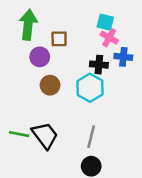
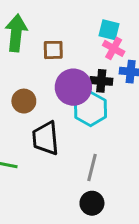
purple circle: (40, 57) -> (73, 87), moved, size x1.5
brown circle: (50, 85) -> (24, 101), moved
black trapezoid: (45, 135) -> (46, 138), moved, turned -148

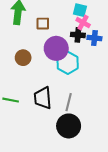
black cross: (101, 81) -> (78, 35), moved
black trapezoid: (46, 138) -> (43, 98), moved
black circle: (92, 203) -> (69, 126), size x1.5

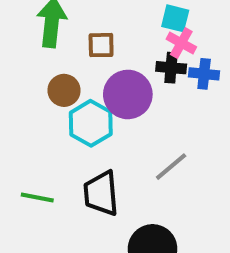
brown circle: (23, 58) -> (64, 90), moved
cyan hexagon: (68, 63) -> (91, 123), moved
gray line: (69, 102) -> (171, 167), moved, turned 36

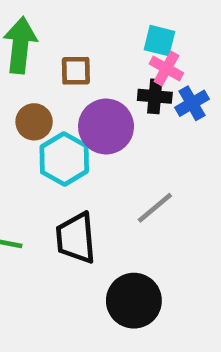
blue cross: (204, 74) -> (192, 103), turned -36

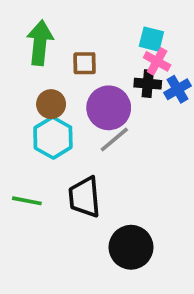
cyan hexagon: (64, 159) -> (53, 138), moved
gray line: (155, 208) -> (114, 139), moved

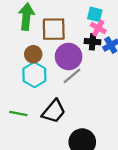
brown square: (85, 63) -> (54, 29), size x1.6
black trapezoid: (85, 197) -> (54, 111), turned -135

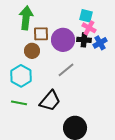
brown square: (54, 29) -> (41, 34), moved, size x0.7
purple circle: (69, 57) -> (63, 40), moved
cyan hexagon: (34, 75) -> (21, 76), moved

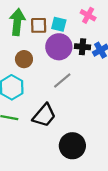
cyan square: (86, 16) -> (59, 24), moved
pink cross: (89, 28) -> (88, 15), moved
brown square: (41, 34) -> (39, 25), moved

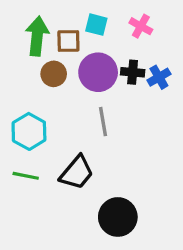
cyan square: (59, 24) -> (96, 25), moved
brown circle: (24, 59) -> (54, 74), moved
gray line: (62, 81) -> (103, 122), turned -60

